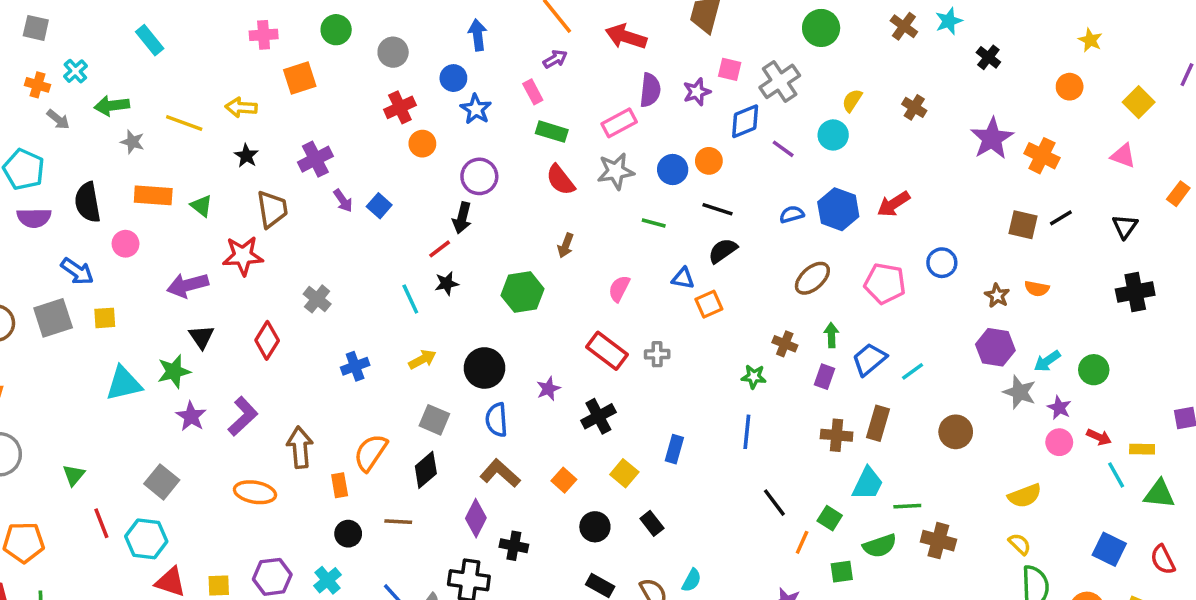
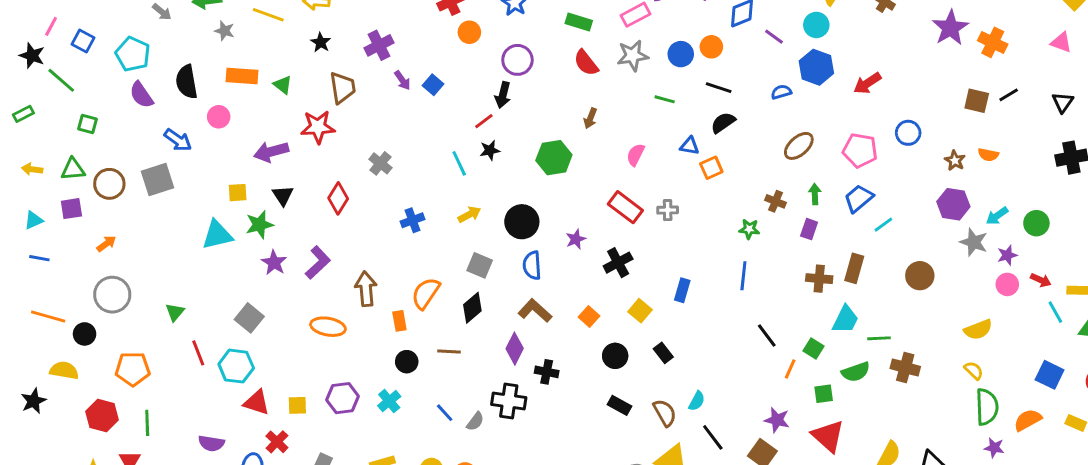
blue hexagon: (838, 209) -> (816, 67), moved
purple semicircle: (34, 218) -> (141, 95), turned 56
yellow square: (105, 318) -> (238, 193), moved
blue trapezoid: (869, 359) -> (859, 198), moved
purple star: (1059, 408) -> (1007, 255), turned 30

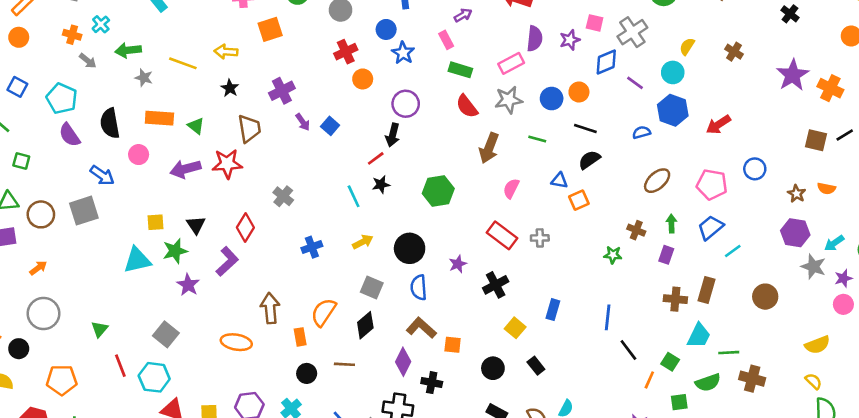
brown arrow: (590, 118) -> (489, 148), moved, size x1.6
purple arrow: (271, 152) -> (185, 169), moved
purple L-shape: (318, 263) -> (227, 261), moved
blue line: (743, 276) -> (608, 317), moved
orange square: (589, 316) -> (453, 345), moved, turned -36

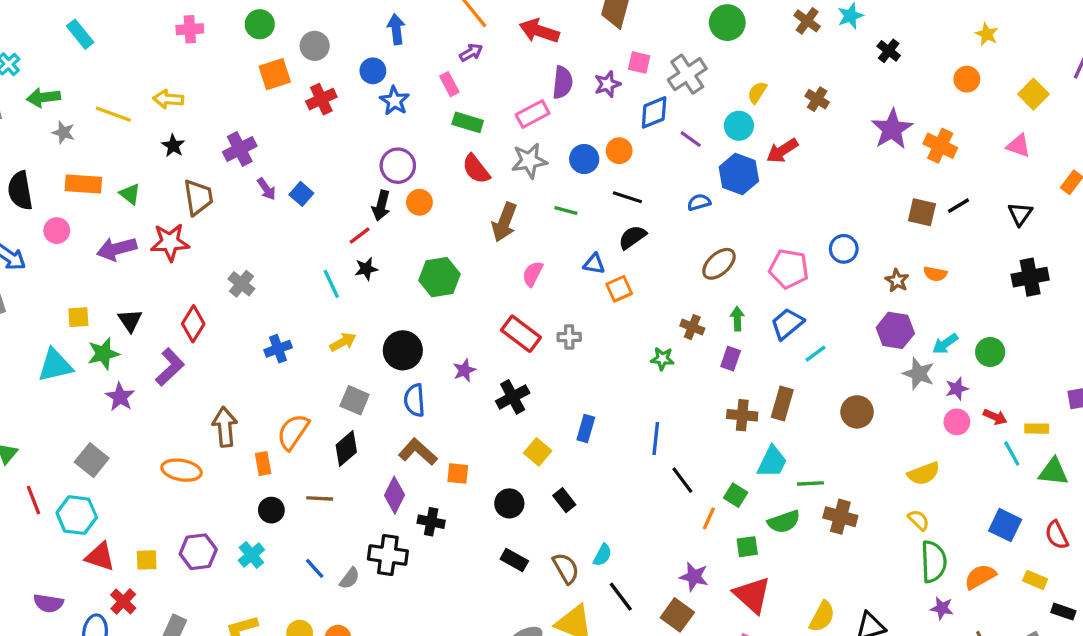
orange square: (270, 29) -> (275, 74), moved
orange circle: (363, 79) -> (419, 202), moved
red arrow: (718, 125) -> (782, 151), moved

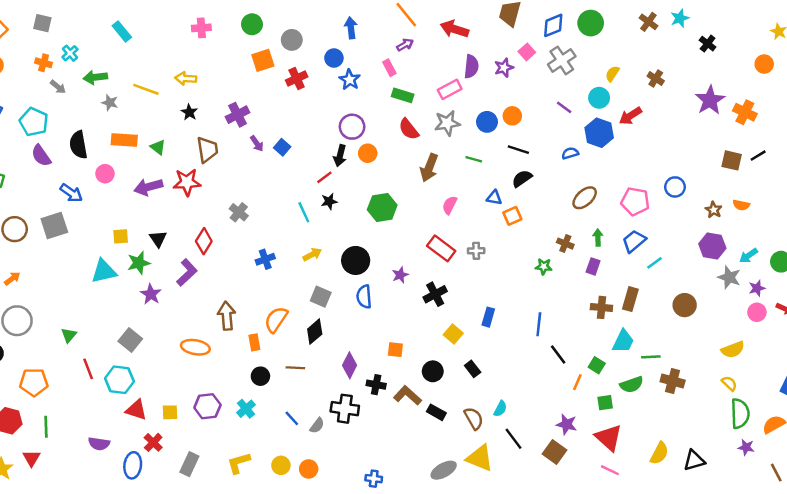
pink square: (639, 63) -> (527, 52), turned 35
blue diamond: (654, 112) -> (553, 25), moved
brown L-shape: (418, 452) -> (407, 395), moved

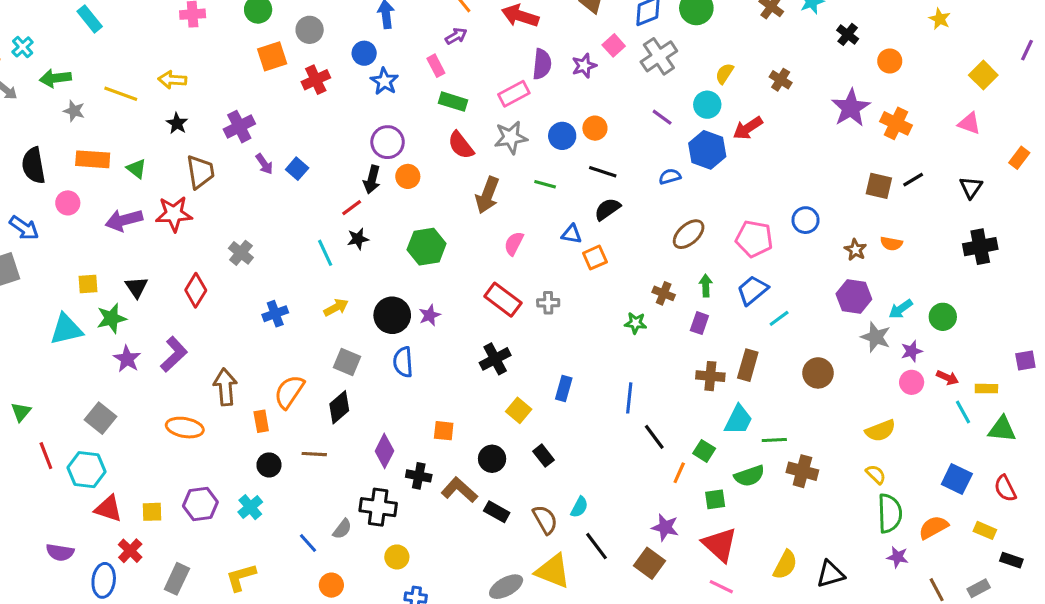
orange circle: (764, 64) -> (890, 61), moved
purple L-shape: (187, 273) -> (174, 354), moved
purple star: (400, 275) -> (430, 315), moved
blue line: (292, 418) -> (308, 543), moved
yellow circle: (281, 465) -> (397, 557), moved

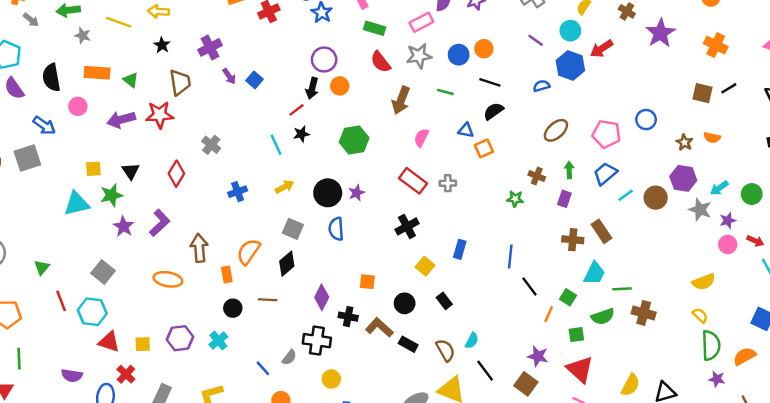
purple star: (851, 108) -> (660, 33), moved
brown rectangle: (748, 365) -> (602, 231), turned -50
brown circle: (818, 373) -> (656, 198), moved

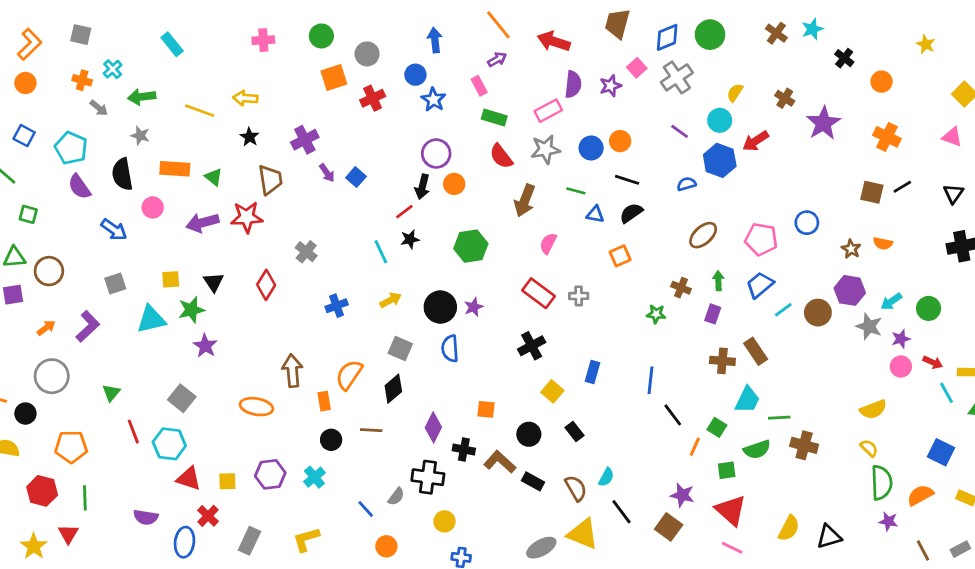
gray star: (83, 35) -> (140, 136), moved
blue triangle: (466, 130) -> (595, 214), moved
gray square: (27, 158) -> (115, 284), moved, size x0.7
purple L-shape: (160, 223) -> (88, 326), moved

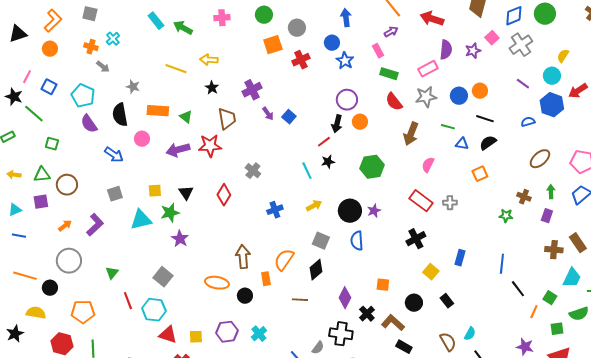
green arrow: (142, 97) -> (183, 28), moved, turned 36
black circle: (331, 440) -> (245, 296), moved
black cross: (464, 449) -> (367, 314), turned 35
black rectangle: (533, 481) -> (404, 347), moved

